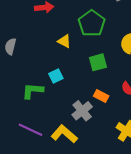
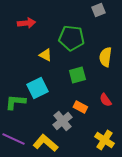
green pentagon: (92, 23) -> (71, 38), turned -30
cyan square: (56, 76) -> (37, 88), size x1.5

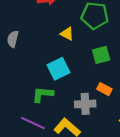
green L-shape: (15, 102) -> (43, 94), moved
gray cross: (62, 121) -> (85, 104), turned 36

